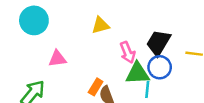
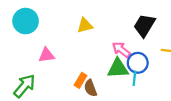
black trapezoid: (158, 43) -> (144, 25), moved
pink arrow: (128, 52) -> (121, 50), moved, turned 150
cyan line: (147, 89) -> (134, 78), moved

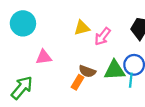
pink arrow: (121, 50) -> (103, 36), moved, turned -90
brown semicircle: (90, 88) -> (87, 71), moved, turned -49

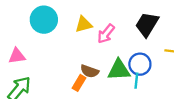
cyan circle: (23, 23) -> (44, 20), moved
pink triangle: (44, 57) -> (17, 56), moved

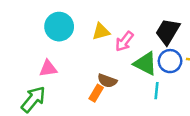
pink triangle: (17, 56) -> (48, 68), moved
blue circle: (140, 64) -> (170, 61), moved
green triangle: (119, 70) -> (145, 64), moved, turned 30

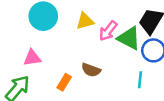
green triangle: (145, 64) -> (129, 38), moved
orange rectangle: (96, 93) -> (64, 82), moved

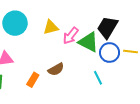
brown semicircle: (91, 70) -> (56, 69), turned -49
cyan line: (140, 80) -> (98, 78), turned -32

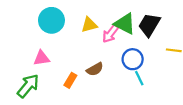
green triangle: (89, 42) -> (125, 24), moved
blue circle: (110, 53) -> (133, 59), moved

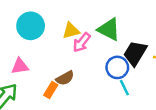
black trapezoid: (149, 25) -> (135, 53), moved
pink arrow: (110, 34) -> (82, 42), moved
brown semicircle: (95, 69) -> (65, 78), moved

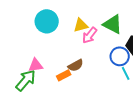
pink triangle: (20, 66) -> (36, 65), moved
orange rectangle: (51, 90) -> (64, 75), turned 32

